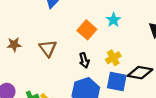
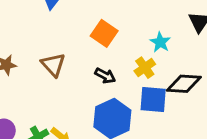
cyan star: (113, 20) -> (160, 42), moved
black arrow: (84, 60) -> (105, 76), turned -40

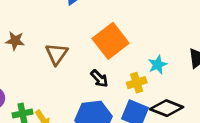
orange square: (104, 33) -> (111, 41), size x1.4

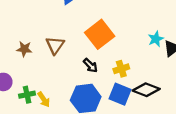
brown star: (15, 41) -> (24, 49), moved
cyan star: (158, 65) -> (156, 39), moved

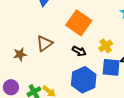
brown triangle: (55, 45) -> (45, 43), turned 36

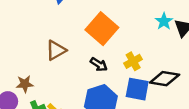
brown star: (20, 54) -> (25, 84), moved

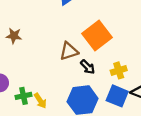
brown triangle: (56, 50) -> (69, 51), moved
brown star: (25, 84) -> (14, 36), moved

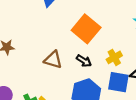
brown triangle: (69, 51) -> (53, 60), moved, turned 48

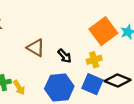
orange square: (86, 29) -> (103, 31), moved

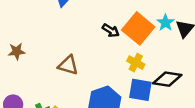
black arrow: (65, 56) -> (111, 30), moved
yellow cross: (94, 60) -> (136, 63), turned -32

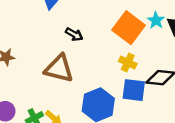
black arrow: (111, 30) -> (74, 34), moved
brown triangle: (68, 65) -> (59, 68), size x1.4

